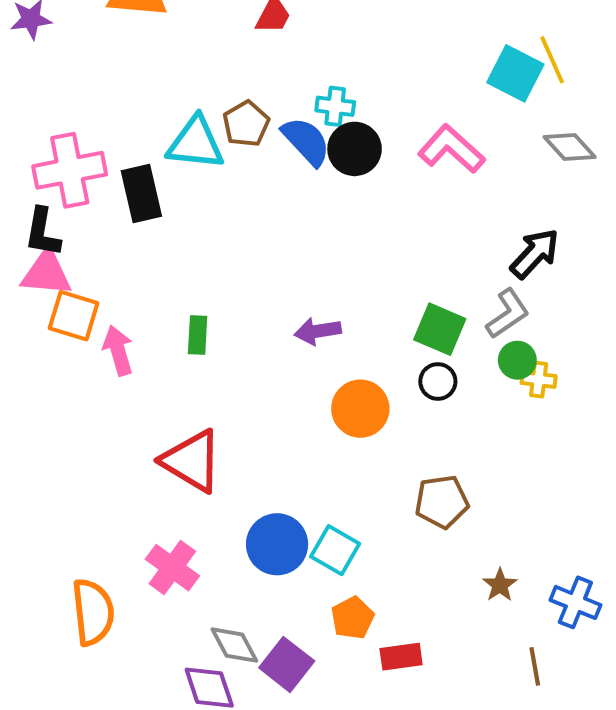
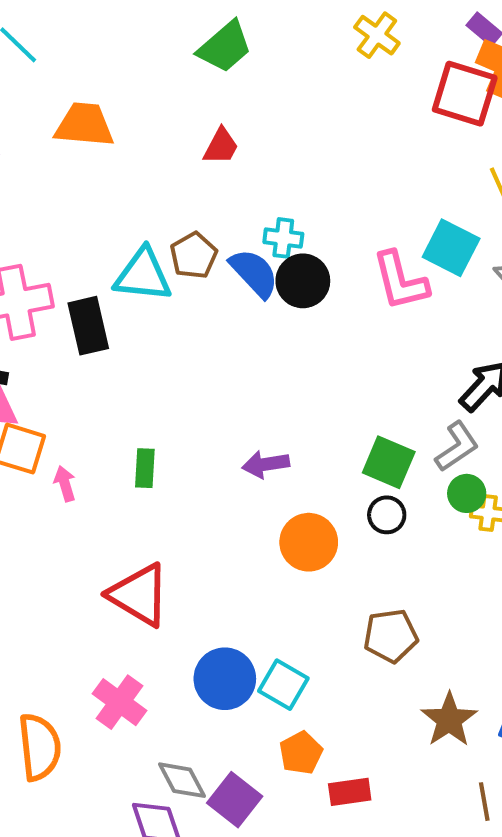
cyan square: (515, 73) -> (451, 248), moved
pink L-shape: (451, 149) -> (400, 281), turned -146
pink arrow: (118, 350) -> (65, 484), size x0.7
brown star: (500, 585) -> (449, 720), size x1.6

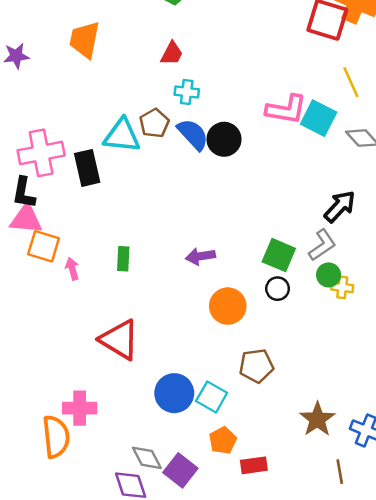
orange trapezoid: (84, 125) -> (85, 40), turned -84
cyan cross: (283, 238) -> (187, 92), moved
pink L-shape: (400, 281) -> (286, 109), moved, turned -66
brown pentagon: (391, 636) -> (256, 366), moved
pink cross: (120, 702) -> (80, 408), moved, turned -36

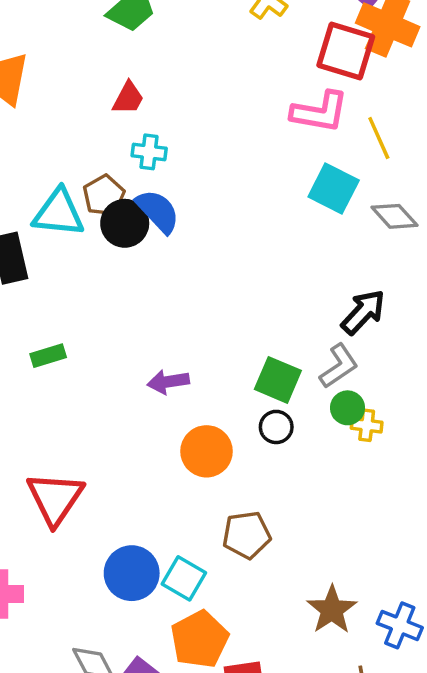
pink L-shape: (286, 109) -> (320, 112), moved
black circle: (224, 139) -> (125, 223), moved
green rectangle: (123, 259) -> (48, 356), moved, turned 70
red triangle: (119, 340) -> (55, 498), turned 33
orange pentagon: (223, 440) -> (200, 639), size x1.5

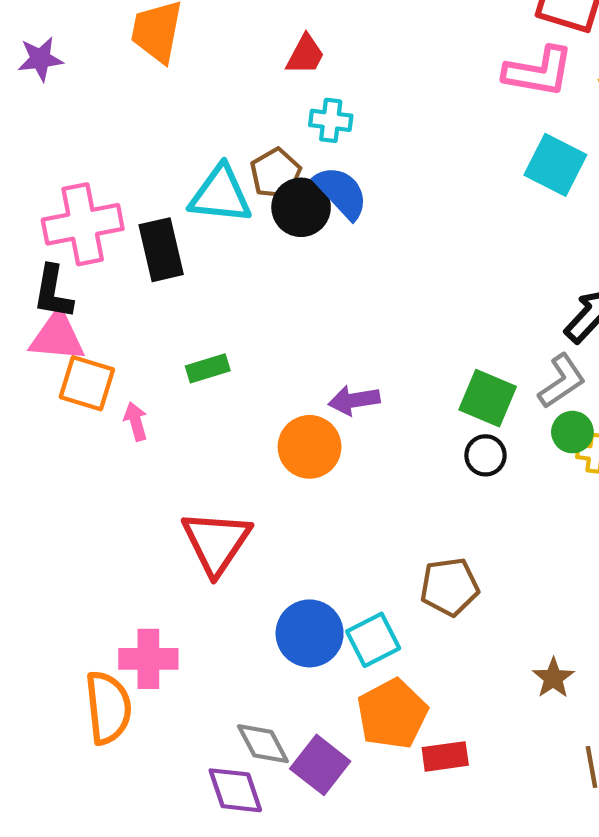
orange circle: (207, 451) -> (310, 447), moved
cyan square: (184, 578) -> (373, 640), turned 33
brown star: (332, 610) -> (553, 678), size x0.7

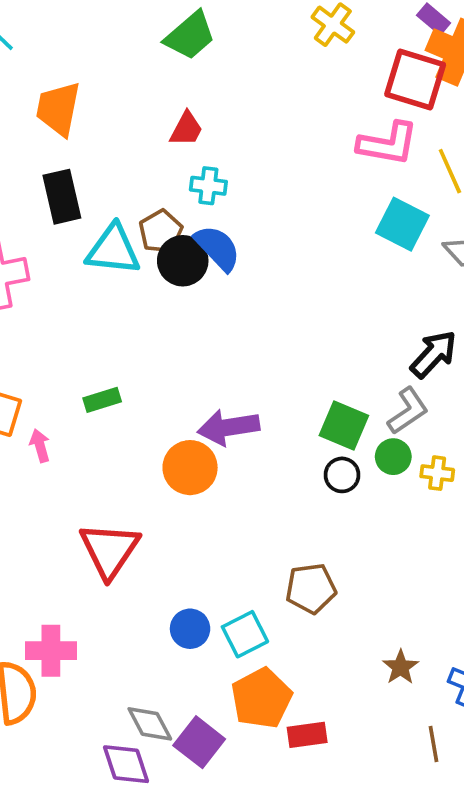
black rectangle: (161, 250) -> (62, 197), moved
purple arrow: (354, 400) -> (228, 427), size x1.4
green circle: (572, 432) -> (393, 457), moved
blue circle: (310, 633) -> (190, 629), size x0.7

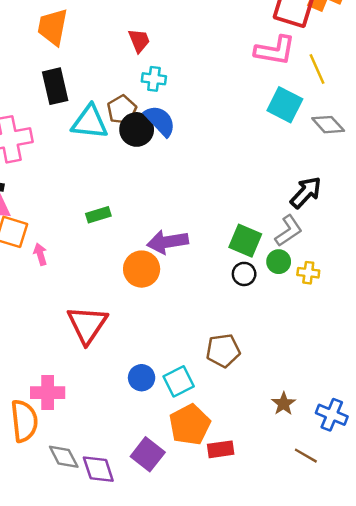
red trapezoid: (186, 129) -> (139, 41), turned -50
green rectangle: (102, 400) -> (98, 215), moved
gray diamond: (150, 724) -> (64, 457), moved
brown line: (434, 744) -> (306, 456), turned -50

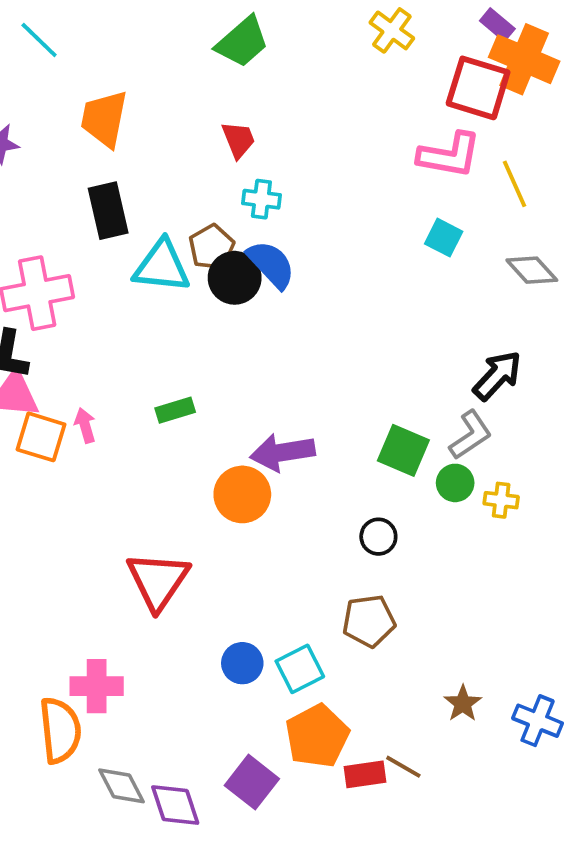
cyan square: (285, 105) -> (444, 238), moved, size x0.7
pink arrow: (40, 254) -> (85, 425), moved
black circle: (244, 274) -> (378, 537), moved
brown line: (306, 456) -> (403, 767), moved

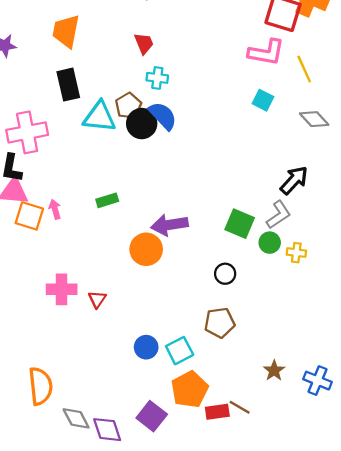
red triangle: (158, 581) -> (97, 299), size x0.5
pink cross: (97, 686) -> (62, 289), moved

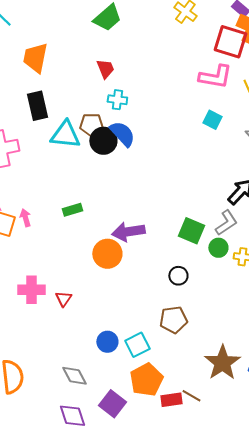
brown pentagon: (128, 106) -> (91, 125), turned 30
brown star: (274, 371) -> (222, 363), size x1.8
gray diamond: (76, 418) -> (74, 376), moved

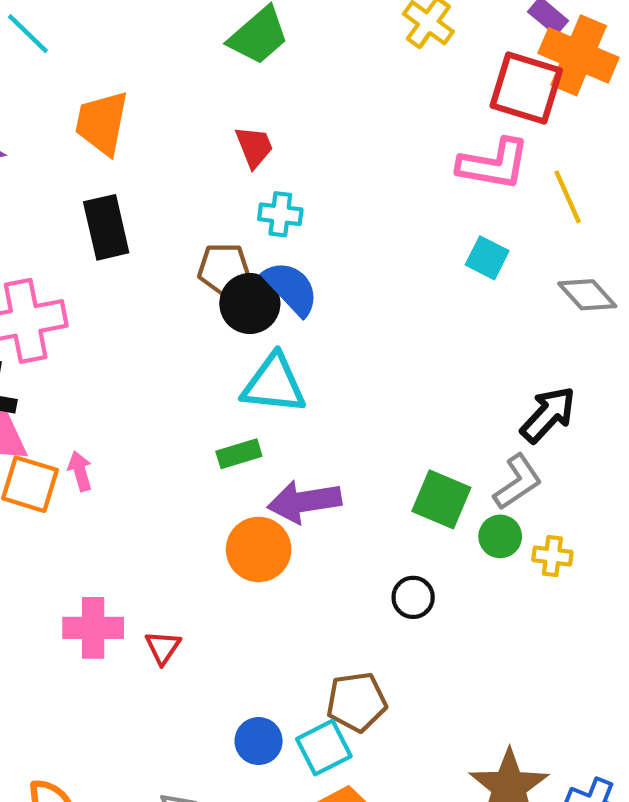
cyan triangle: (65, 135) -> (274, 384), moved
green rectangle: (72, 210) -> (239, 454), moved
brown pentagon: (173, 320) -> (357, 702), moved

